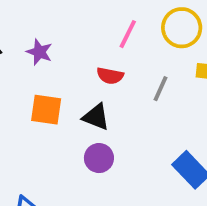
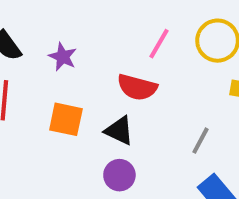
red semicircle: (110, 76) -> (137, 87), size x1.4
gray line: (161, 89) -> (201, 141), moved

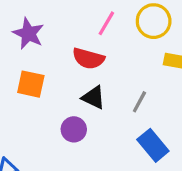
purple star: (63, 57) -> (28, 34), size x1.4
black triangle: (119, 131) -> (93, 97), moved

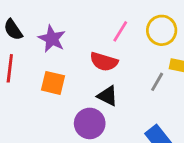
gray line: (139, 102) -> (157, 82), moved
purple circle: (74, 129) -> (90, 123), size x1.4

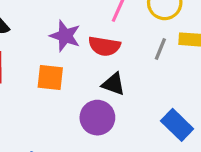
purple star: (52, 39) -> (65, 36), moved
gray line: (157, 82) -> (160, 49), moved

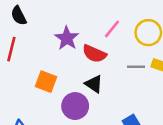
gray line: (160, 49) -> (136, 67), turned 54
orange square: (50, 77) -> (46, 82), moved

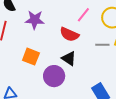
purple star: (67, 38) -> (35, 20), moved, turned -30

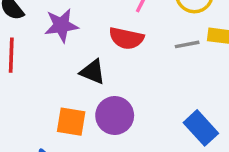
orange square: (31, 57) -> (71, 122), moved
black triangle: (69, 58) -> (93, 72), moved

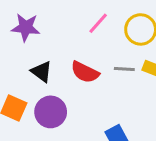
red semicircle: (126, 38) -> (85, 72), moved

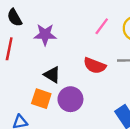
black triangle: (42, 72) -> (52, 75), moved

